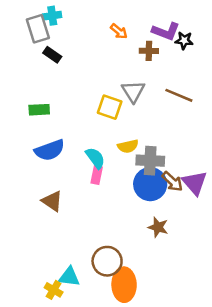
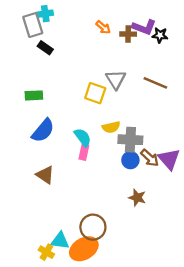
brown cross: (149, 51) -> (128, 34), moved
blue semicircle: (50, 150) -> (43, 131), turned -30
blue circle: (150, 184) -> (130, 160), size x0.6
orange ellipse: (124, 285) -> (84, 249), moved, turned 60

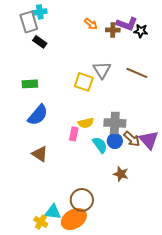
yellow semicircle: (111, 127) -> (86, 123), moved
cyan semicircle: (83, 137) -> (100, 145), moved

